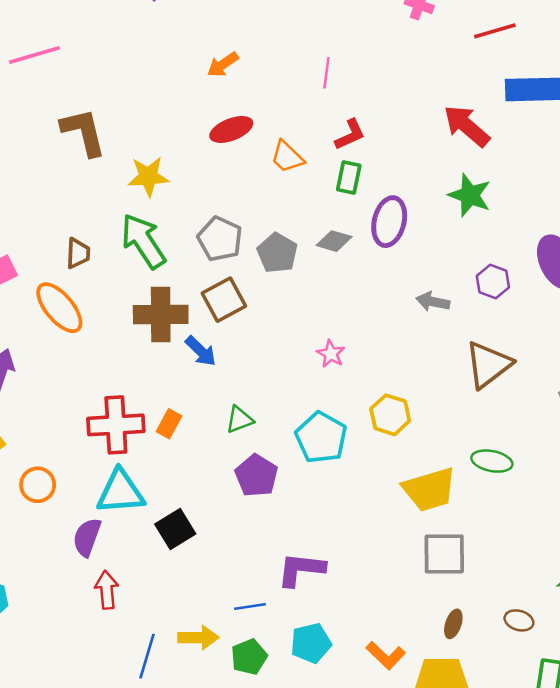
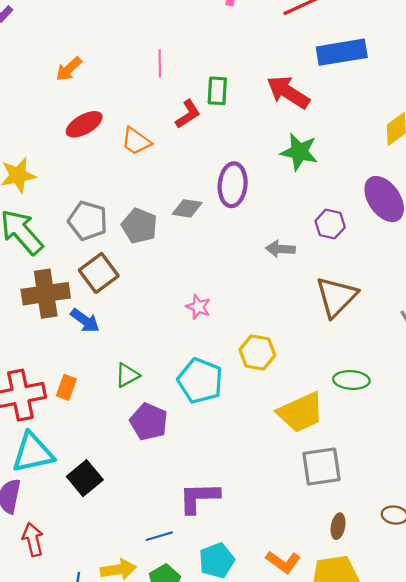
green rectangle: (349, 178) -> (217, 91), moved

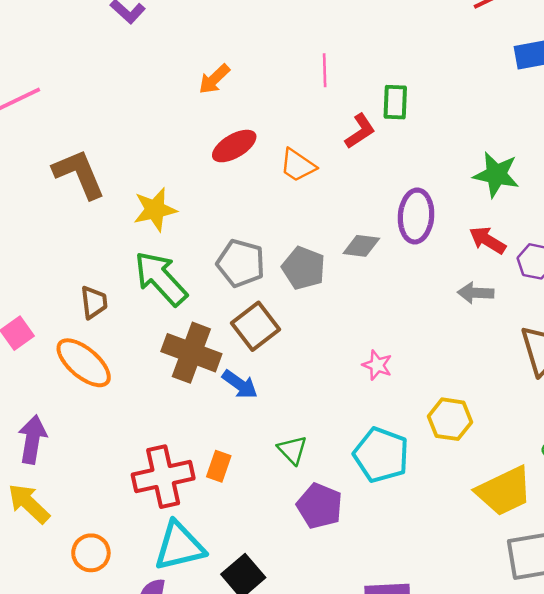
red arrow: (288, 92) -> (488, 240), moved, size x0.7
brown cross: (46, 294) -> (191, 353), turned 30
green triangle: (127, 375) -> (292, 450), turned -44

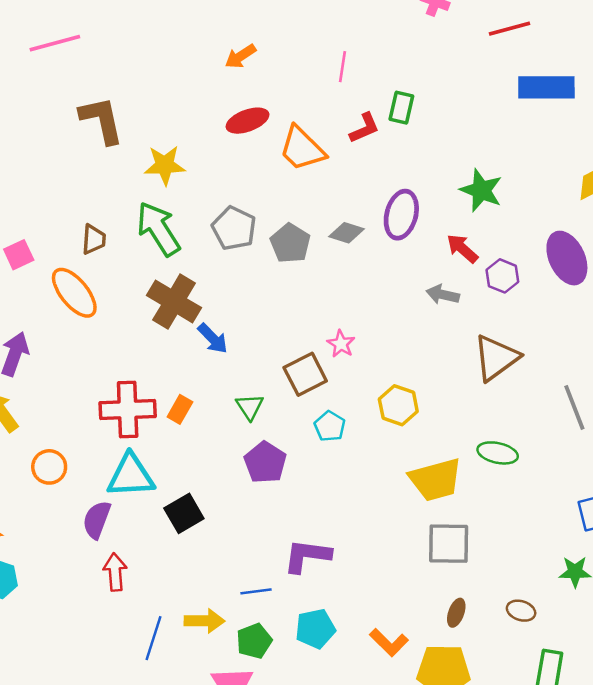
orange trapezoid: (298, 165) -> (302, 149), size x1.4
brown square: (255, 326) -> (305, 374), moved
cyan pentagon: (381, 455) -> (330, 426), size x0.6

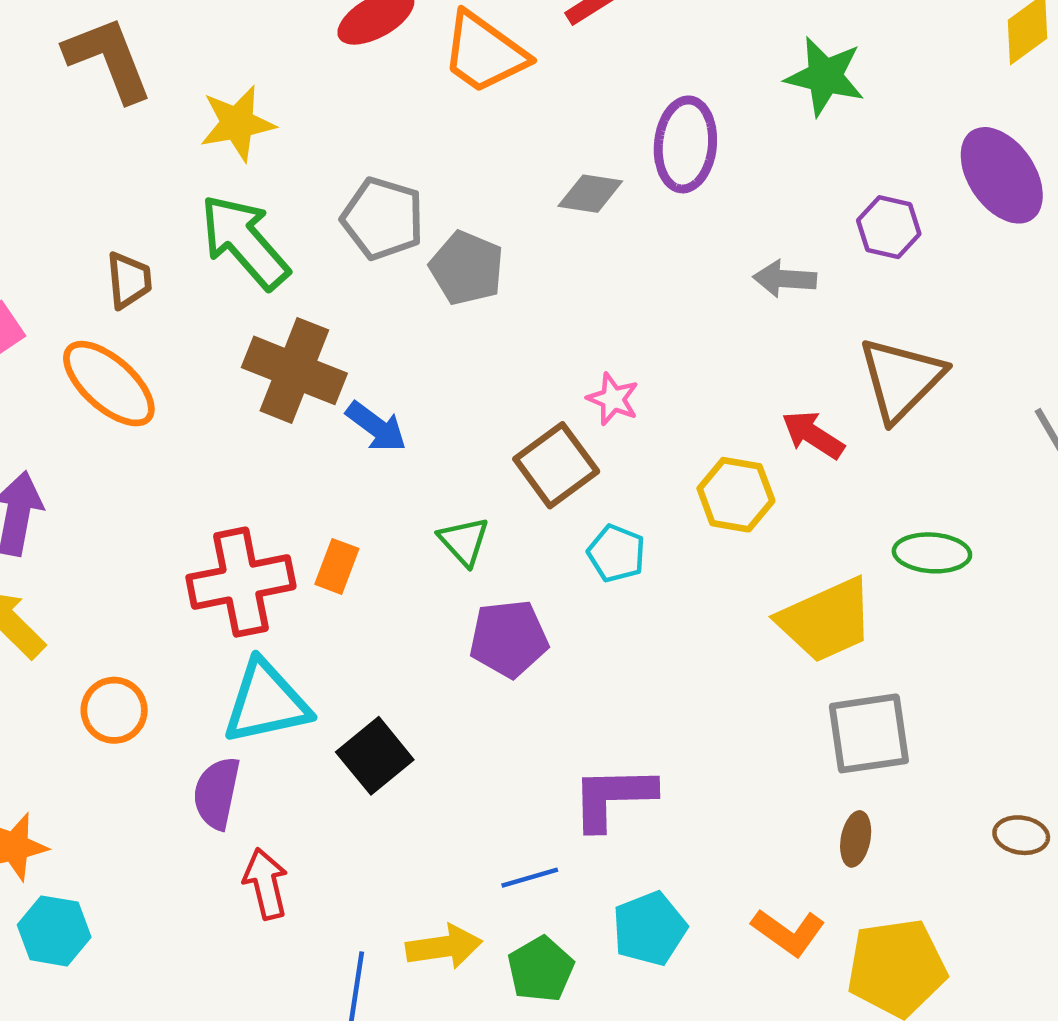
gray pentagon: (290, 243) -> (467, 268), moved
red arrow: (462, 249) -> (813, 435), moved
purple pentagon: (265, 462) -> (509, 639), turned -30
brown ellipse: (456, 613) -> (856, 839), moved

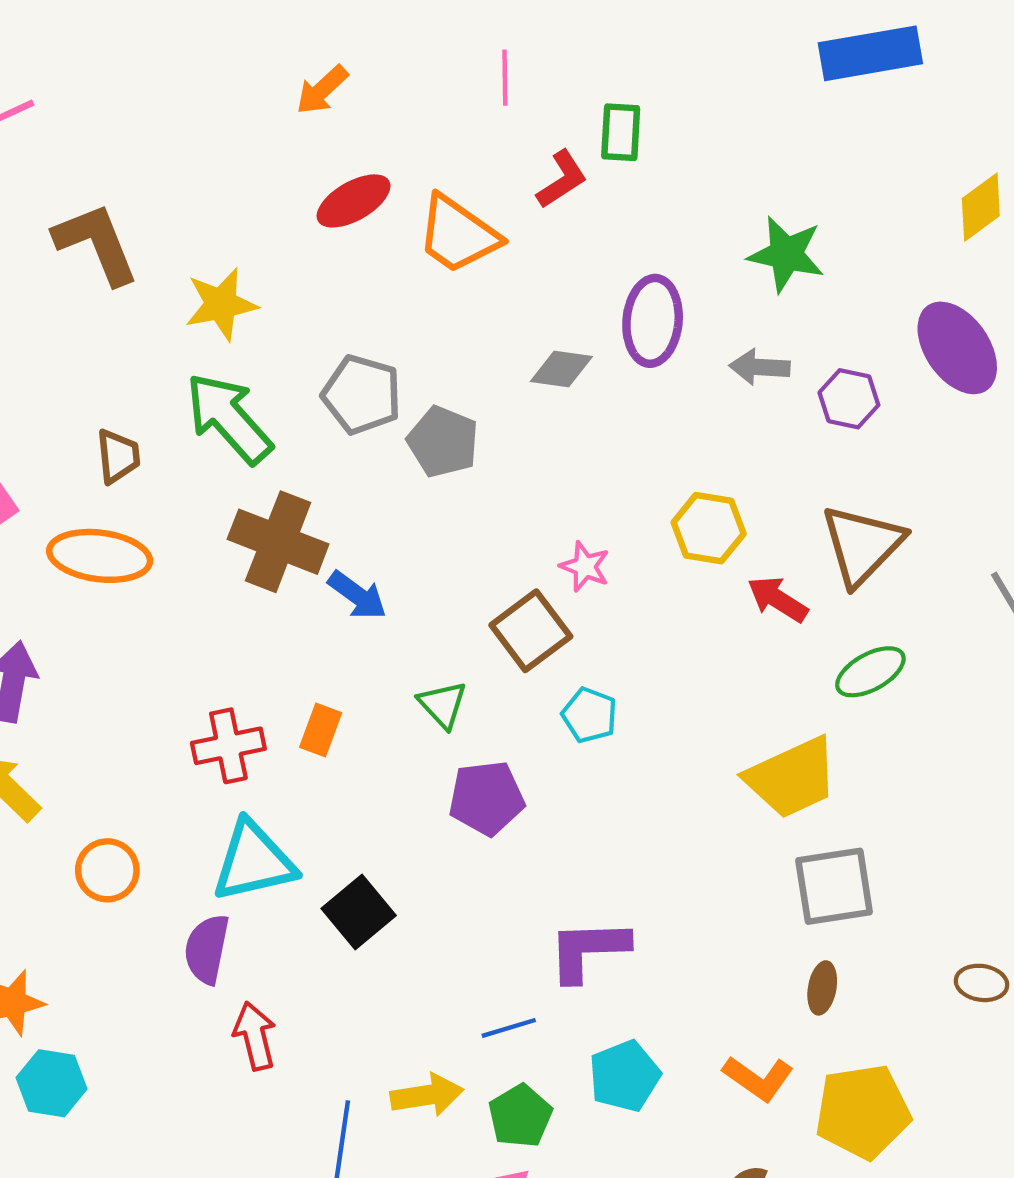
gray arrow: (785, 279) -> (760, 367), moved
orange ellipse: (109, 384) -> (100, 556), turned -34
yellow hexagon: (736, 495) -> (709, 528), moved
green ellipse: (932, 553) -> (870, 672), moved, turned -32
red cross: (241, 582) -> (228, 746), size x0.7

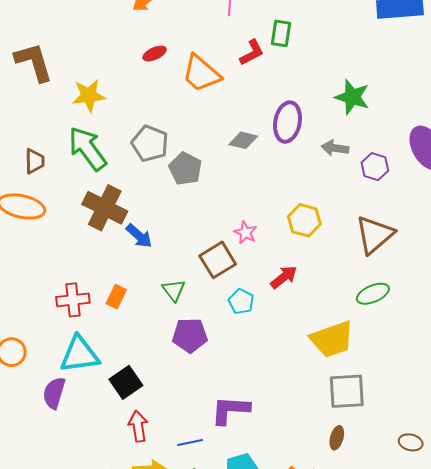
red ellipse: (354, 201) -> (155, 54), size x0.7
red arrow: (778, 599) -> (284, 277), moved, turned 104
red arrow: (255, 1036) -> (138, 426), moved

